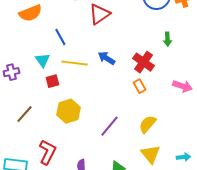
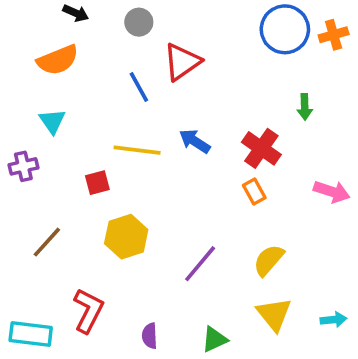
blue line: (60, 37) -> (139, 87), moved
cyan triangle: (42, 60) -> (52, 121), moved

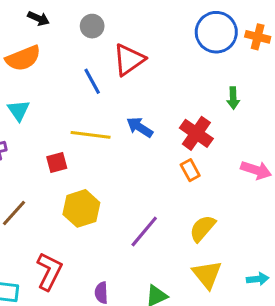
orange cross: (334, 35) -> (258, 37), turned 30

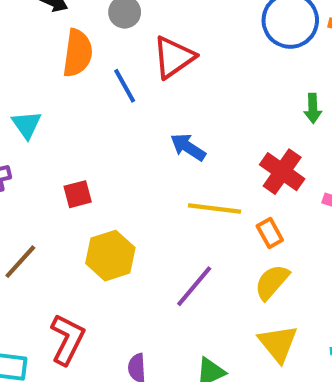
orange semicircle: (23, 58) -> (78, 53), moved, turned -60
red cross: (196, 133) -> (282, 172), moved
yellow line: (91, 135) -> (215, 208), moved
orange rectangle: (190, 170) -> (270, 233), moved

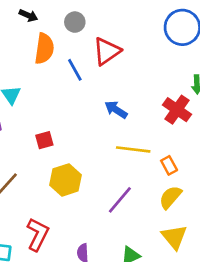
red cross: (282, 172) -> (177, 110), moved

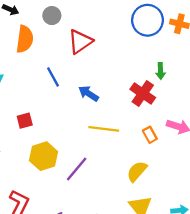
blue line: (75, 70) -> (53, 77), moved
orange rectangle: (169, 165) -> (150, 135), moved
purple line: (120, 200) -> (77, 169), moved

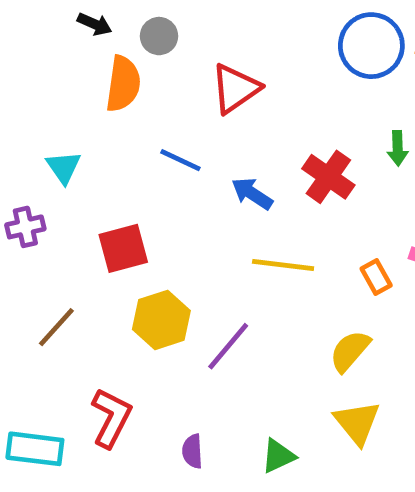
gray circle: (52, 16) -> (159, 36), moved
blue line: (53, 77) -> (180, 160), turned -36
red cross: (143, 93) -> (328, 177), moved
red square: (25, 121) -> (123, 248), size x1.5

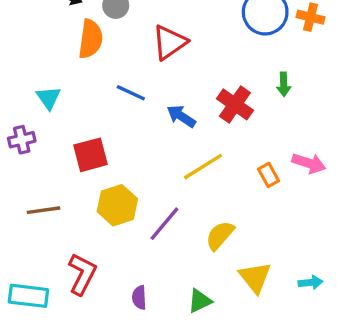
yellow line: (283, 265) -> (203, 167), turned -39
brown line: (56, 327) -> (44, 210), turned 40
yellow semicircle: (350, 351) -> (220, 235), moved

